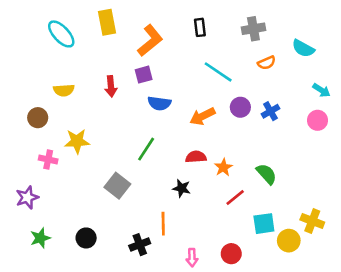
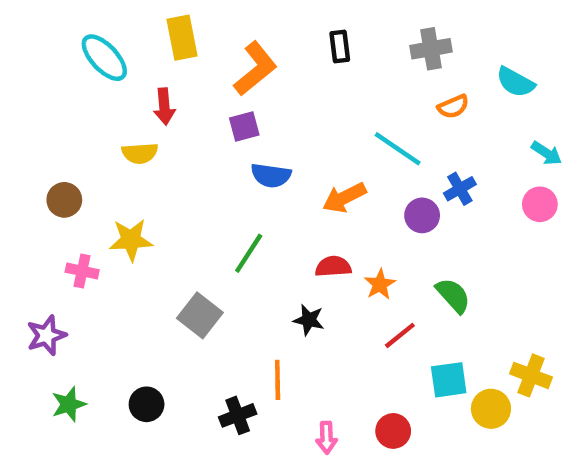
cyan line: (218, 72) -> (398, 149), moved
red arrow: (111, 86) -> (164, 107), moved
yellow semicircle: (64, 90) -> (140, 153), moved
purple circle: (240, 107) -> (422, 215), moved

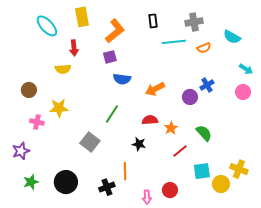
cyan line: (398, 149) -> (174, 42), moved, turned -40
black circle: (147, 404) -> (66, 182), size x1.5
red circle: (393, 431) -> (170, 190), moved

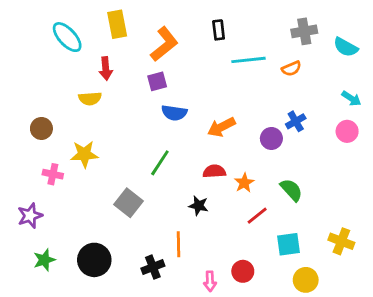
gray cross: (194, 22) -> (304, 31), moved
cyan semicircle: (232, 37) -> (346, 47), moved
yellow circle: (221, 184) -> (306, 280), moved

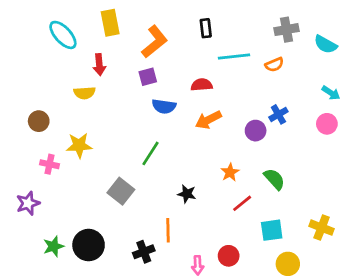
red semicircle: (214, 171) -> (202, 85), moved
green star: (44, 260) -> (54, 246), moved

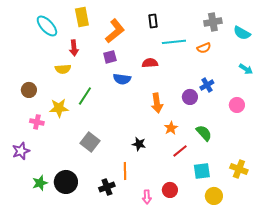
orange arrow: (208, 120) -> (157, 103), moved, turned -72
pink circle: (327, 124) -> (237, 105), moved
green line: (150, 153) -> (85, 96), moved

